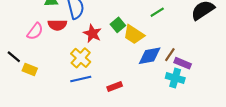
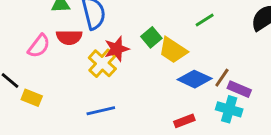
red star: (92, 33) -> (117, 49), turned 30
blue diamond: (150, 56) -> (195, 79), turned 35
yellow cross: (81, 58) -> (102, 63), moved
red rectangle: (115, 87) -> (184, 121), moved

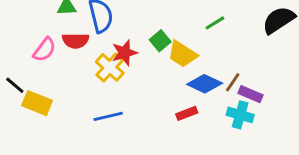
yellow rectangle: (32, 98) -> (37, 103), size x1.4
red rectangle: (184, 121) -> (187, 113), moved

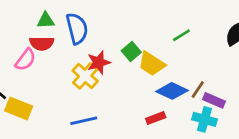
red semicircle: (76, 41) -> (42, 43), moved

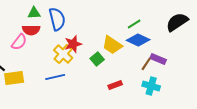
green square: (131, 52) -> (97, 59), moved
blue diamond: (172, 91) -> (138, 40), moved
purple rectangle: (214, 100) -> (158, 59), moved
yellow rectangle: (19, 109) -> (14, 78), turned -30
blue line: (84, 121) -> (55, 77), moved

